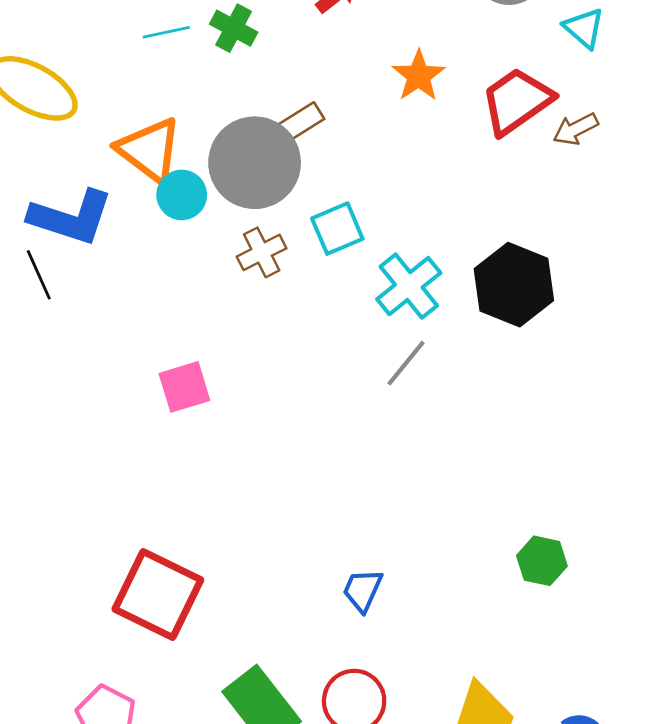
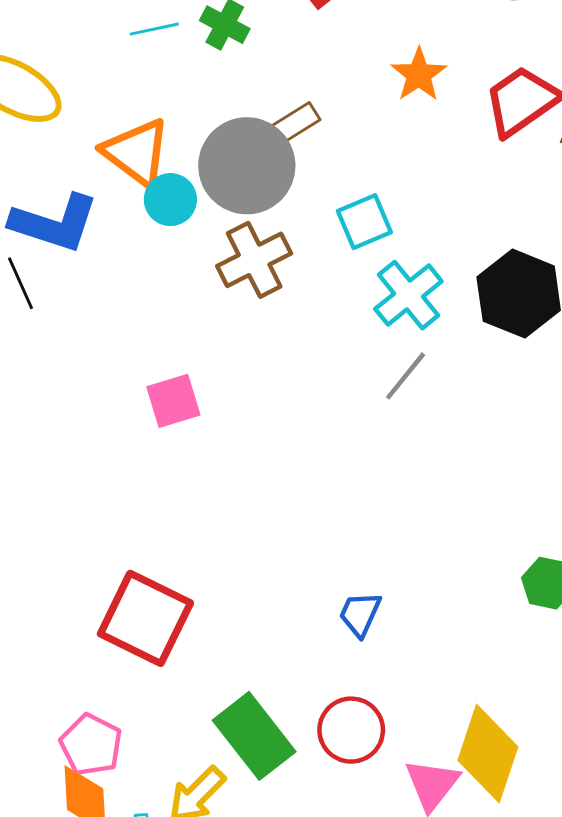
cyan square: (337, 229) -> (364, 222), moved
brown cross: (262, 252) -> (254, 260), size x1.4

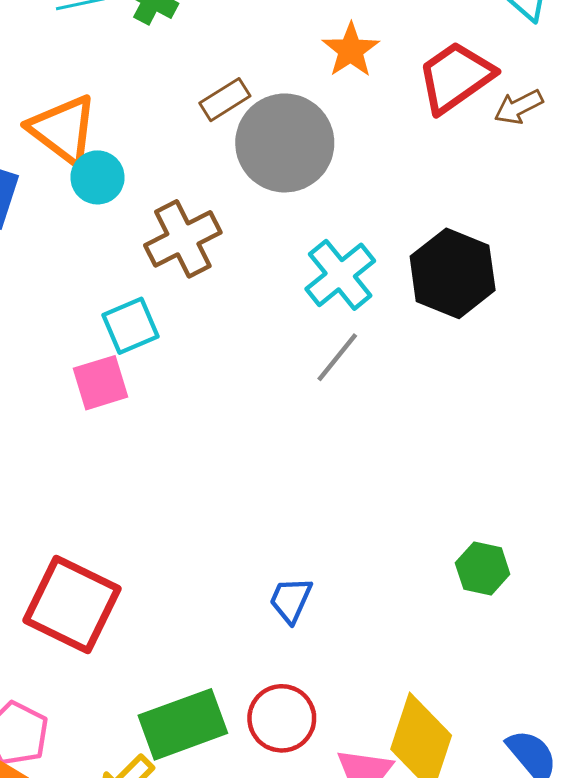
gray circle: (247, 166) -> (285, 143), moved
cyan square: (364, 222) -> (130, 326), moved
green rectangle: (254, 736) -> (183, 724), turned -72

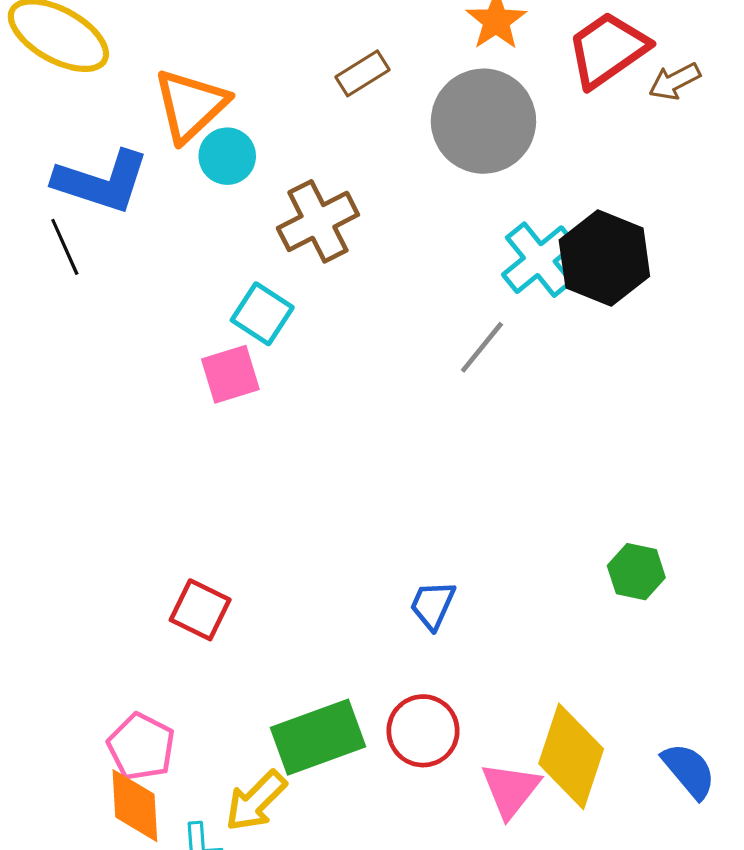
orange triangle: (63, 130) -> (191, 105), turned 40
gray circle: (285, 143) -> (483, 121), moved
cyan cross: (340, 275) -> (539, 260), moved
cyan square: (130, 326) -> (262, 314), turned -34
red square: (72, 604) -> (200, 610), size x0.6

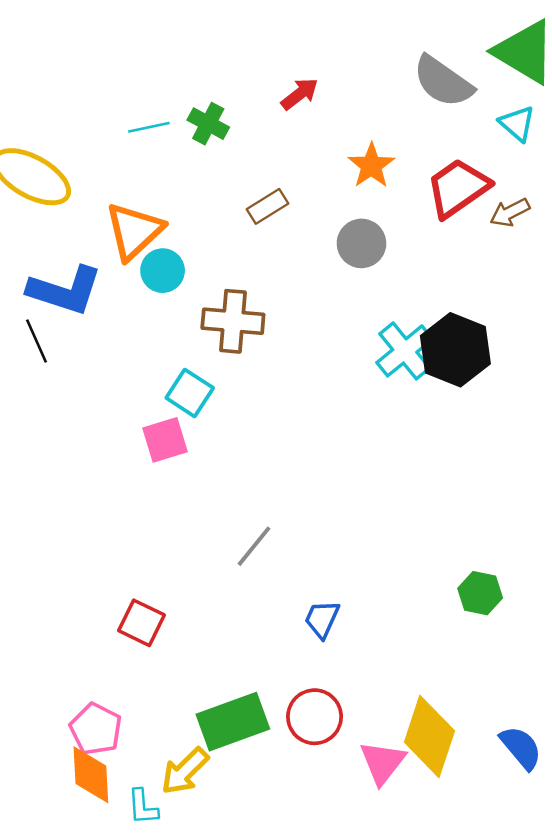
gray circle: (483, 121) -> (361, 243), size x0.6
brown cross: (318, 221) -> (233, 321), turned 32
gray line: (482, 347) -> (254, 546), moved

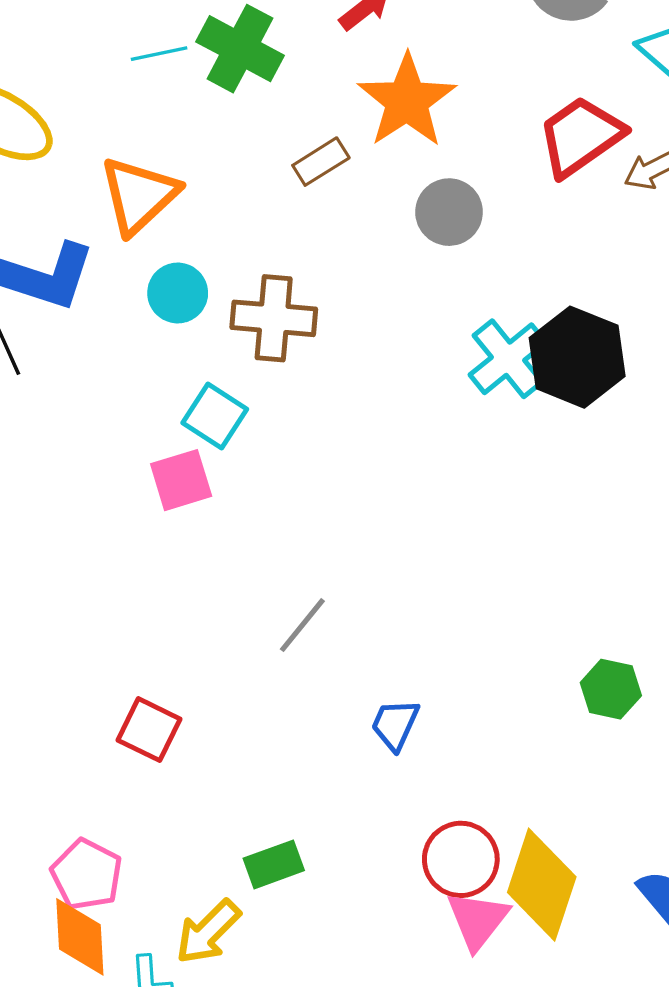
green cross: (208, 124) -> (240, 49), size x1.5
orange star: (371, 166) -> (407, 101), moved, size x1.5
cyan circle: (163, 271) -> (178, 293), moved
red circle: (315, 717) -> (461, 859), moved
green rectangle: (233, 722) -> (274, 864), size x0.6

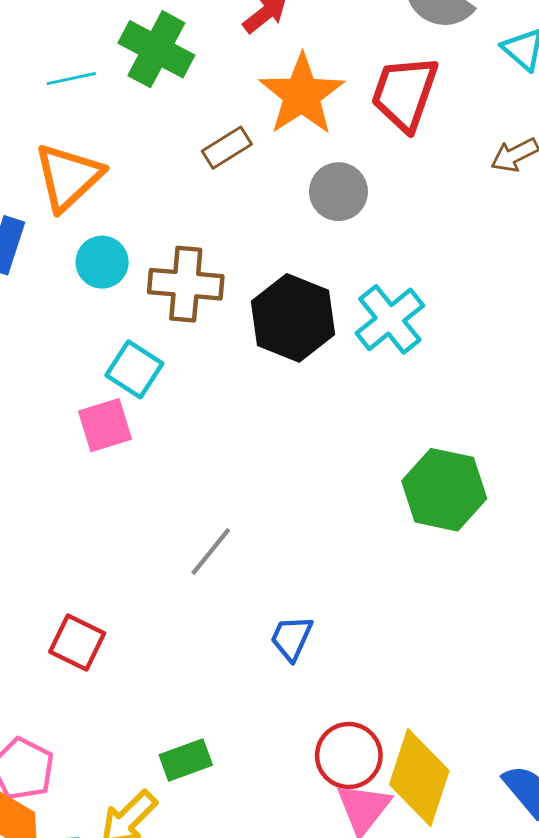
cyan line: (159, 54) -> (71, 79), moved
red trapezoid: (580, 136) -> (405, 93), moved, turned -36
black hexagon: (577, 357) -> (293, 318), moved
green hexagon: (611, 689) -> (444, 490), moved, size x1.6

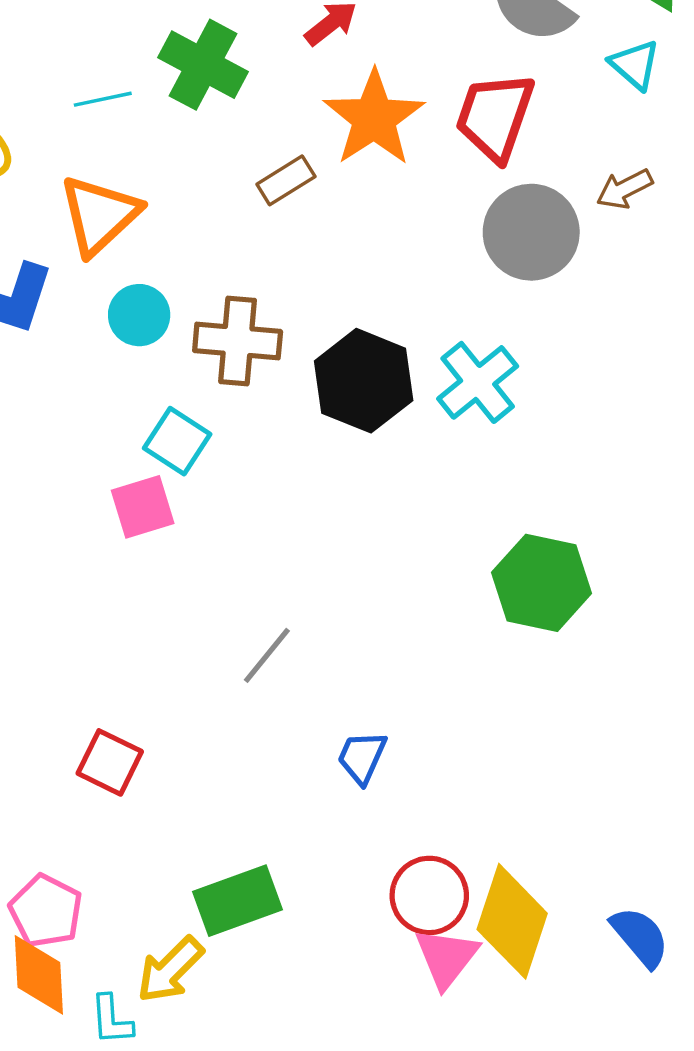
gray circle: (338, 192) -> (531, 232), moved, size x1.4
green rectangle: (186, 760) -> (238, 901), size x1.4

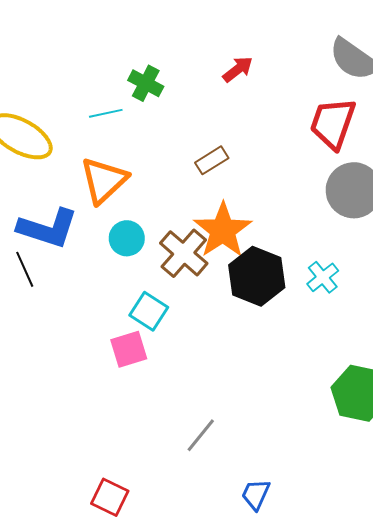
green cross: (203, 65) -> (146, 83), moved, size x0.7
orange star: (374, 118) -> (223, 230), moved
brown cross: (238, 341) -> (184, 253), turned 36
cyan cross: (478, 382) -> (323, 277), size x0.7

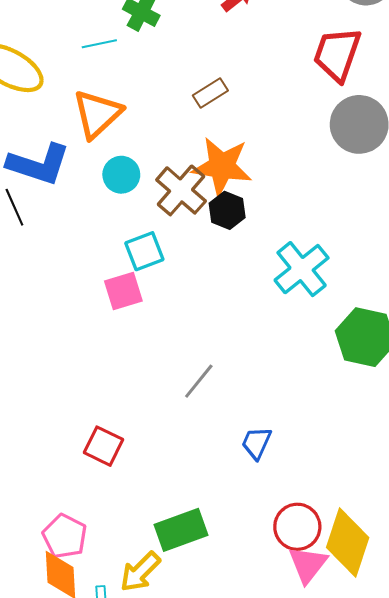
orange star: (223, 230) -> (222, 166), turned -30
black hexagon: (257, 276) -> (227, 210), moved, size x0.6
cyan cross: (323, 277) -> (302, 269), moved, size x1.6
cyan square: (149, 311) -> (144, 251), turned 36

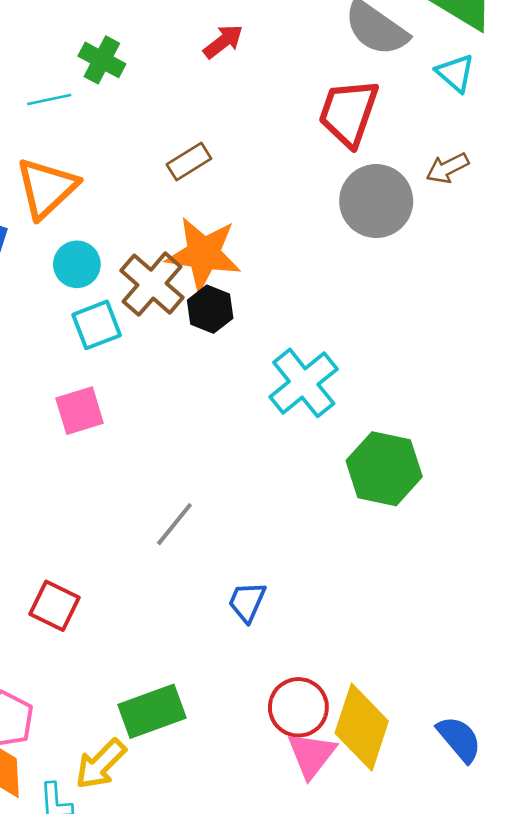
cyan square: (144, 251) -> (97, 325), moved

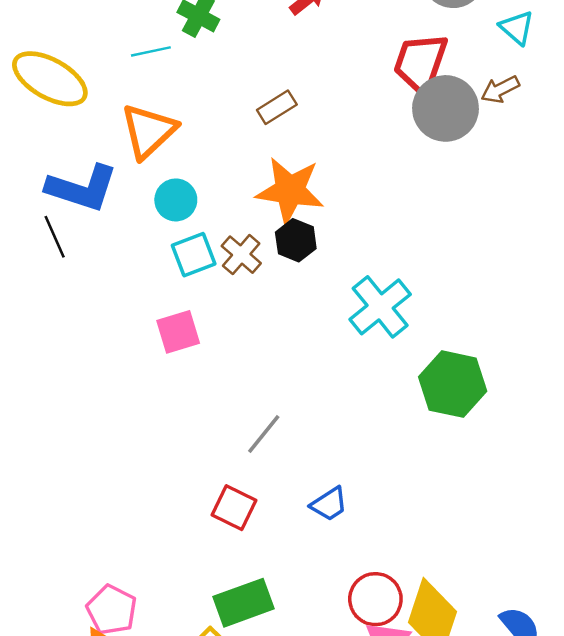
brown arrow: (447, 168) -> (500, 89), moved
gray circle: (376, 201) -> (446, 108), moved
brown cross: (152, 284) -> (241, 255), moved, size x0.7
blue trapezoid: (247, 602) -> (329, 504), turned -147
red square: (54, 606) -> (234, 508), moved

